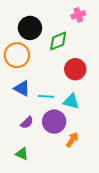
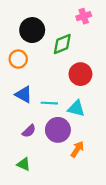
orange circle: (17, 55) -> (18, 59), size x0.7

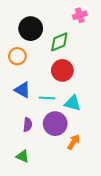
red circle: (80, 74) -> (62, 70), moved
purple semicircle: (29, 131) -> (28, 125), turned -40

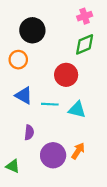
green diamond: (59, 42) -> (85, 44), moved
purple circle: (55, 124) -> (53, 155), moved
green triangle: (22, 156) -> (13, 166), moved

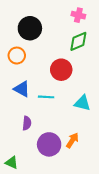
pink cross: (85, 16) -> (78, 15), turned 32
cyan triangle: (77, 110) -> (82, 103), moved
green triangle: (13, 166) -> (12, 163), moved

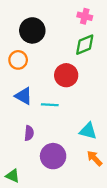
cyan triangle: (82, 103) -> (88, 131), moved
orange arrow: (72, 140) -> (95, 158), moved, turned -77

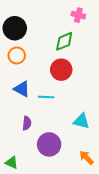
black circle: (32, 30) -> (15, 28), moved
green diamond: (85, 45) -> (64, 41), moved
orange arrow: (95, 158) -> (86, 158), moved

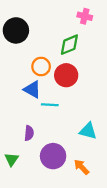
orange circle: (17, 55) -> (41, 67), moved
blue triangle: (22, 89) -> (32, 89), moved
orange arrow: (86, 158) -> (81, 167), moved
green triangle: (12, 163) -> (12, 159), moved, turned 40

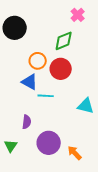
pink cross: (85, 16) -> (78, 15), turned 32
cyan triangle: (88, 131) -> (86, 106), moved

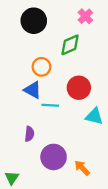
black circle: (15, 28) -> (34, 21), moved
red circle: (61, 69) -> (79, 88), moved
green triangle: (11, 146) -> (12, 178), moved

